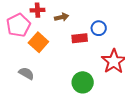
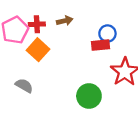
red cross: (37, 10) -> (37, 24), moved
red rectangle: (80, 38) -> (101, 45), moved

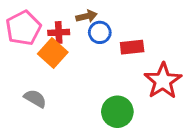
red cross: (37, 24) -> (59, 32), moved
blue circle: (107, 34) -> (100, 32), moved

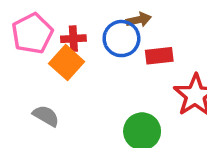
brown arrow: (87, 16) -> (139, 20), moved
blue circle: (100, 32) -> (121, 39), size x1.4

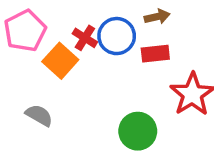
brown arrow: (139, 20) -> (157, 17), moved
red cross: (73, 39) -> (85, 38), moved, turned 35

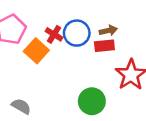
brown arrow: (157, 17) -> (108, 31), moved
gray semicircle: (39, 115) -> (21, 106), moved

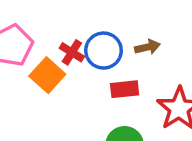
red rectangle: (104, 46) -> (125, 89), moved

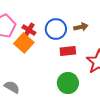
red cross: (72, 52) -> (29, 30), moved

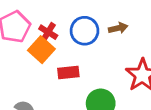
red rectangle: (68, 51) -> (68, 72), moved

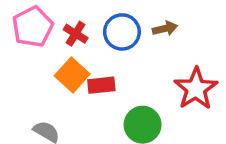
orange square: (41, 50) -> (72, 75), moved

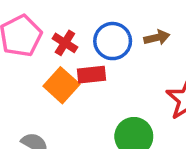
red rectangle: (101, 85) -> (91, 75), moved

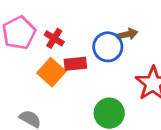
blue circle: (113, 41) -> (108, 47), moved

